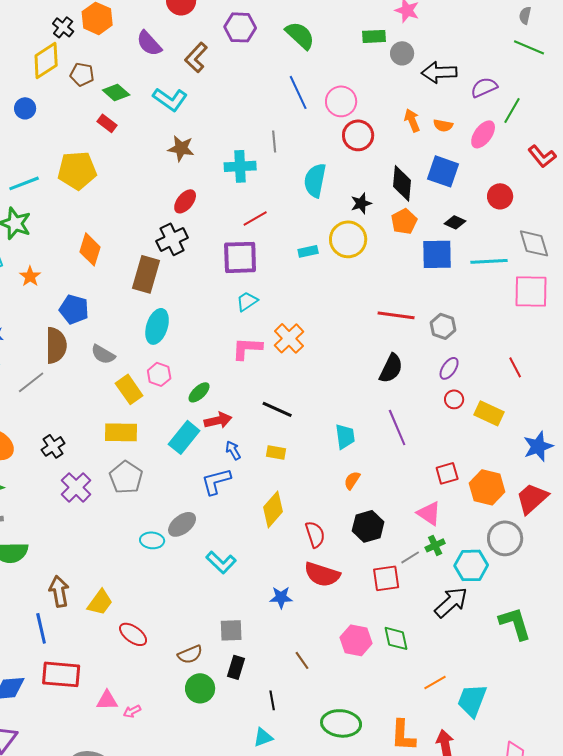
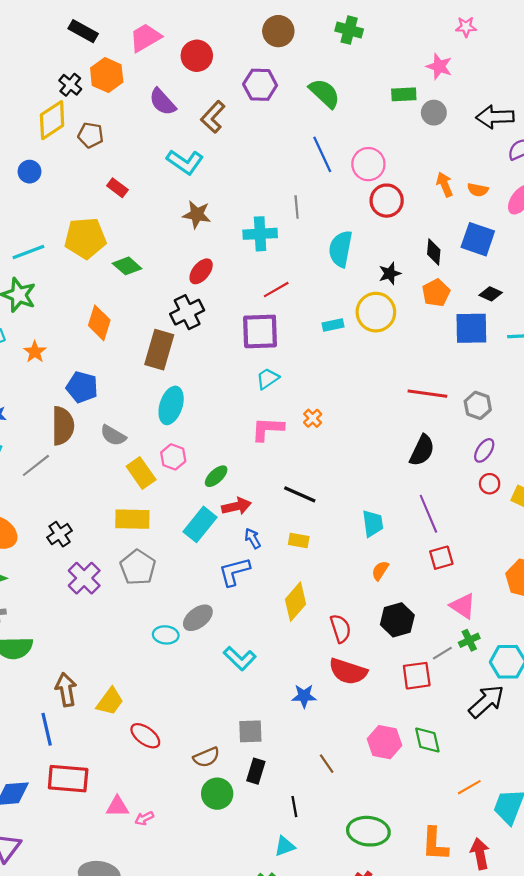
black arrow: (439, 72) -> (495, 117), moved
green diamond: (116, 92) -> (127, 266), moved
black diamond: (402, 183) -> (434, 252), size x0.7
orange cross: (289, 338) -> (313, 418), size x0.6
red square: (447, 473) -> (441, 558), moved

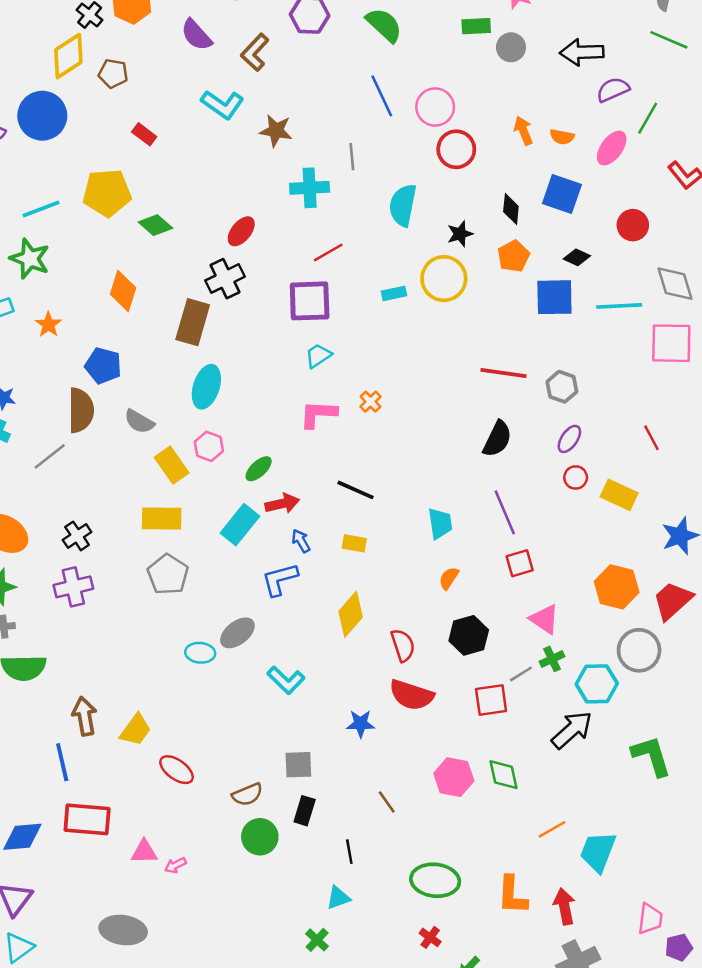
blue circle: (29, 172) -> (42, 116), size x1.8
brown star: (197, 215) -> (276, 131), moved
purple cross: (84, 578) -> (73, 587), moved, turned 32

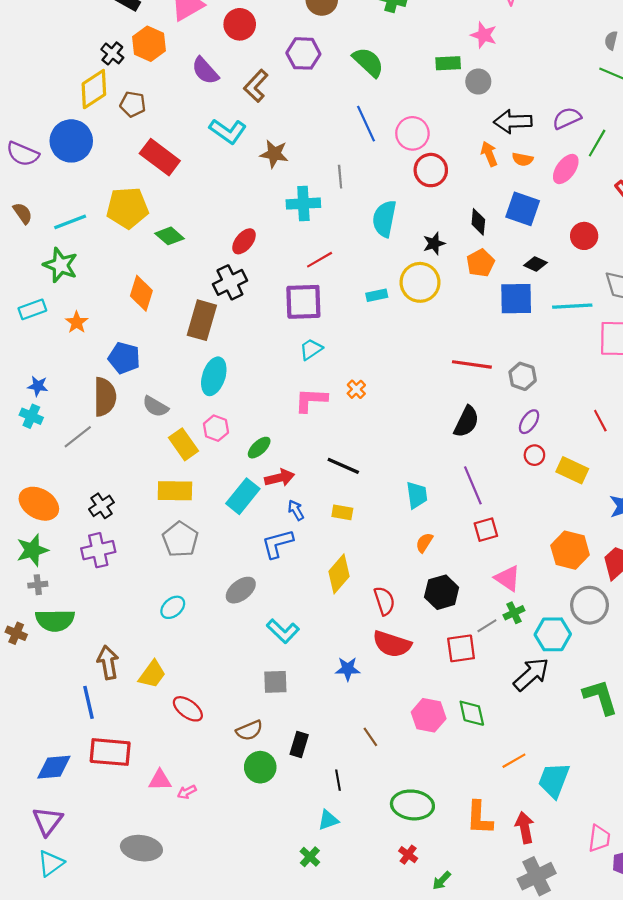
black arrow: (582, 52) -> (513, 121), moved
red rectangle: (144, 134) -> (160, 157), size x1.8
cyan ellipse: (200, 653) -> (173, 607), moved, turned -45
gray square: (298, 765) -> (275, 682), moved

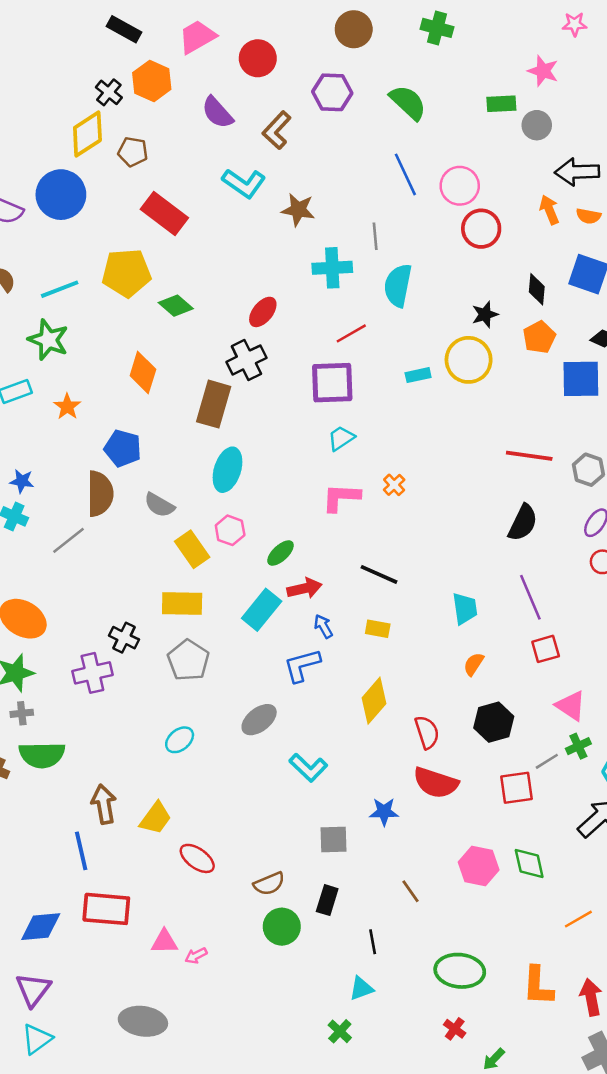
cyan semicircle: (384, 219) -> (398, 285), moved
black cross: (101, 506) -> (124, 638), moved, turned -30
gray square: (275, 682) -> (334, 840), moved

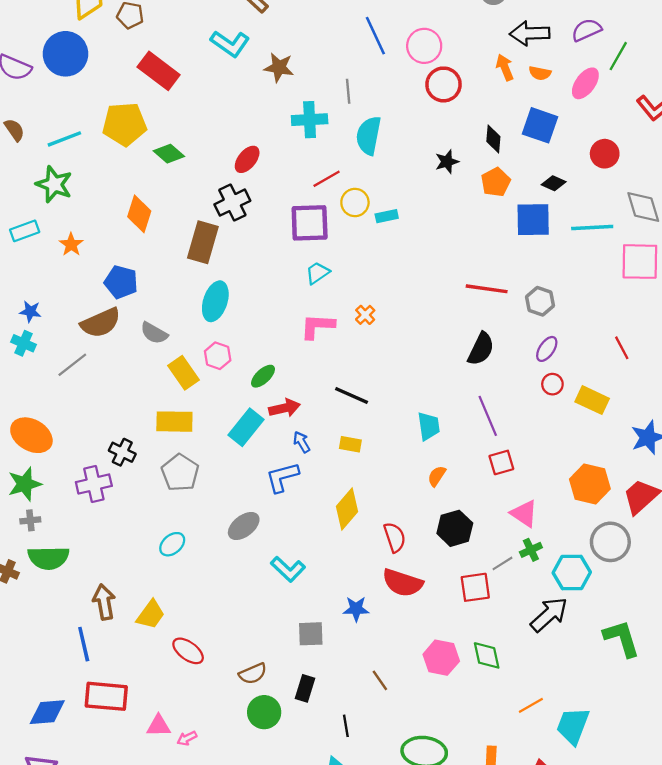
yellow circle: (469, 360) -> (355, 203), moved, size x0.7
brown semicircle: (100, 494) -> (101, 323), turned 66

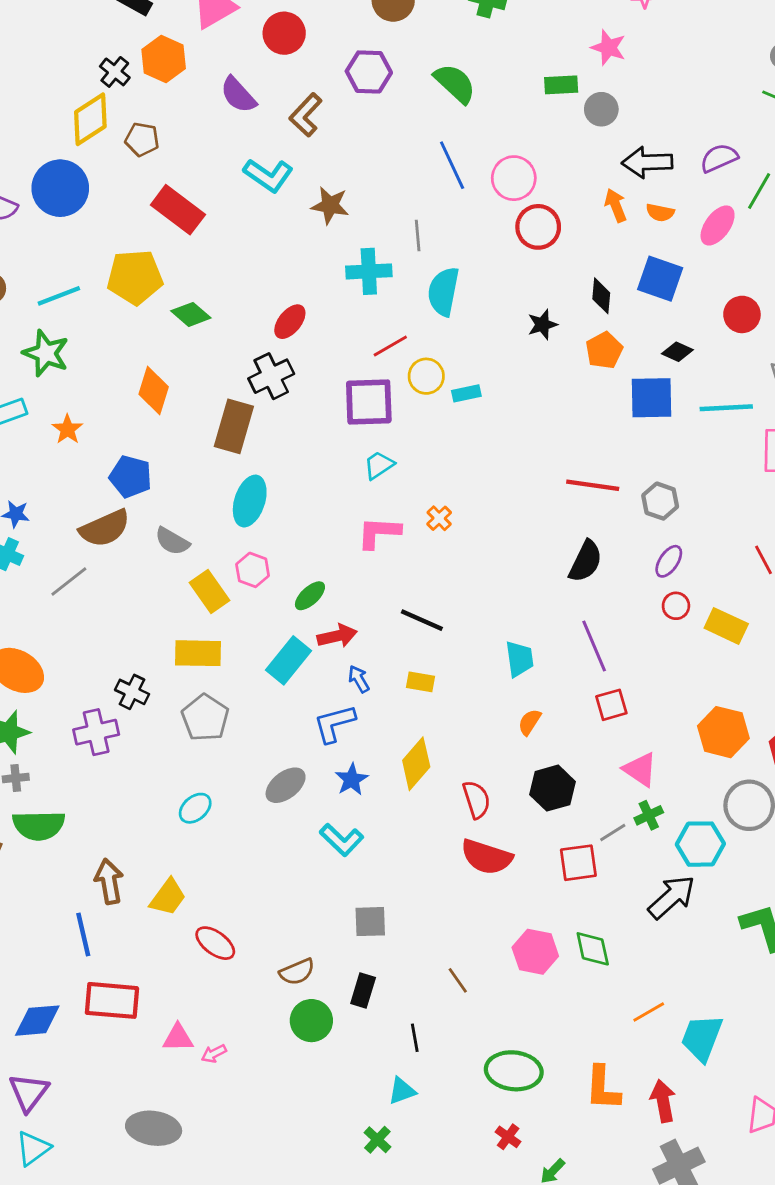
blue star: (356, 609) -> (352, 779), moved, turned -30

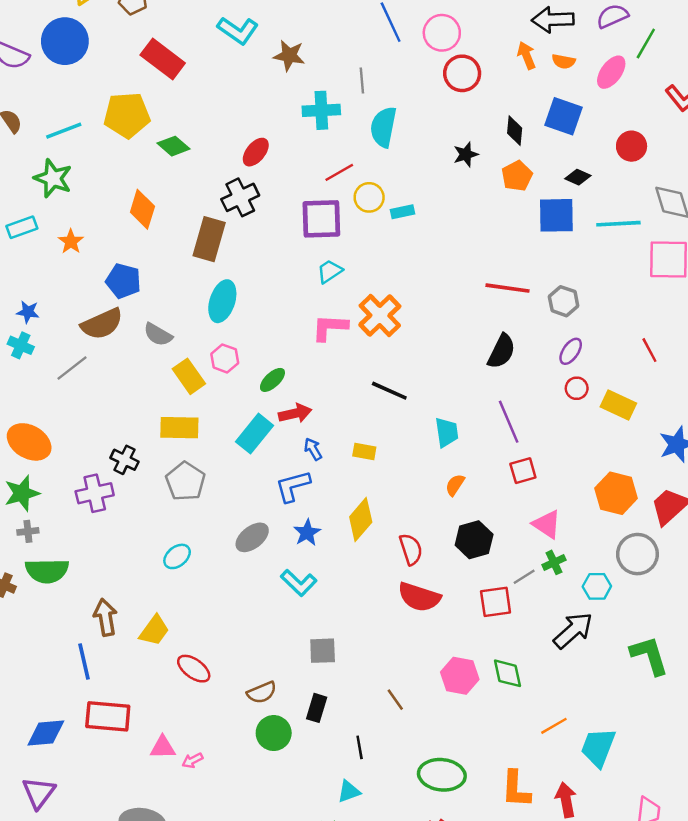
orange cross: (439, 518) -> (380, 315), size x2.0
black line: (422, 620) -> (389, 391), moved
cyan hexagon: (700, 844) -> (597, 586), size x0.7

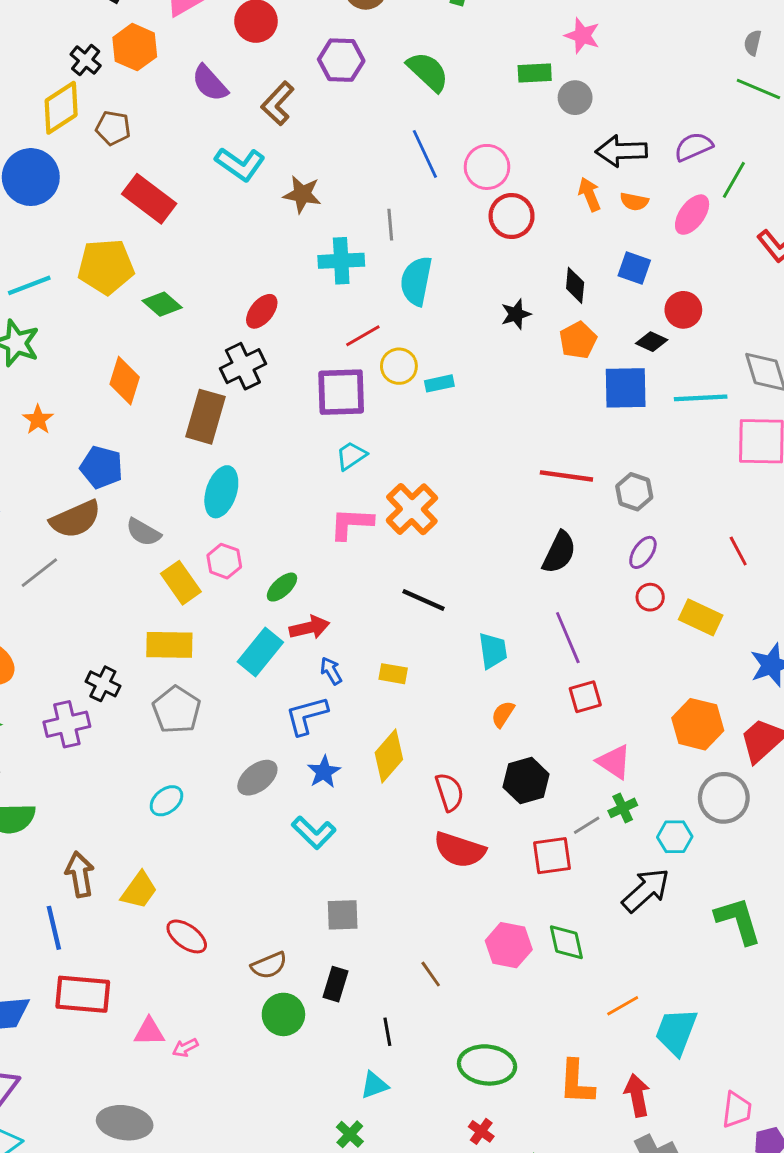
blue square: (564, 116) -> (634, 268), size x0.7
red circle: (632, 146) -> (683, 310), moved

